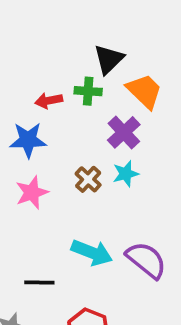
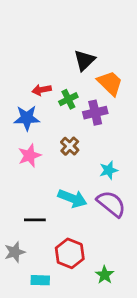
green cross: (88, 91) -> (68, 99), moved, turned -30
purple cross: (124, 132) -> (95, 113), turned 30
cyan star: (126, 174) -> (109, 170), moved

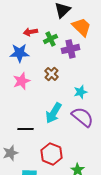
cyan arrow: (72, 198) -> (53, 113), turned 100

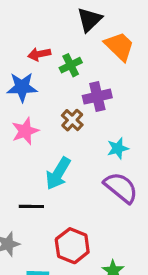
purple cross: (70, 49) -> (97, 97), moved
cyan arrow: (53, 113) -> (58, 173), moved

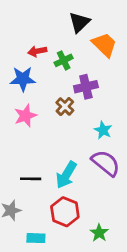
cyan star: (118, 148) -> (103, 130), turned -30
cyan arrow: (58, 173) -> (66, 175), moved

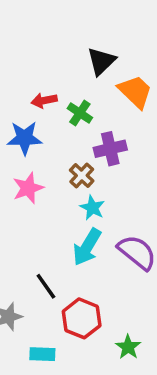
green cross: (64, 60) -> (80, 113), turned -30
cyan star: (103, 130) -> (92, 208), moved
cyan arrow: (66, 175) -> (87, 247), moved
black line: (31, 179) -> (46, 286), moved, turned 54

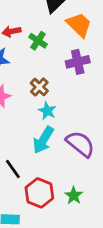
purple cross: (110, 149) -> (78, 62), moved
green star: (128, 347) -> (74, 196), moved

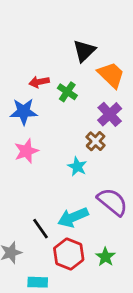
purple cross: (78, 62) -> (110, 114), turned -30
brown cross: (39, 87) -> (96, 141), moved
cyan arrow: (43, 140) -> (73, 217), moved, turned 36

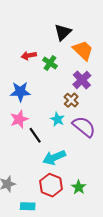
blue star: (24, 112) -> (20, 92), moved
pink star: (26, 151) -> (19, 119), moved
purple semicircle: (112, 202) -> (84, 127), moved
black line: (41, 229) -> (35, 135), moved

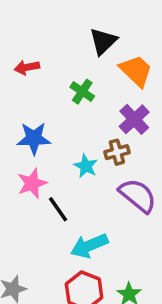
red arrow: (29, 56) -> (27, 67), moved
brown cross: (71, 100) -> (117, 152), turned 32
cyan star: (57, 119) -> (86, 166), moved

